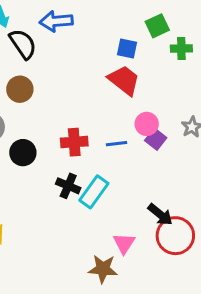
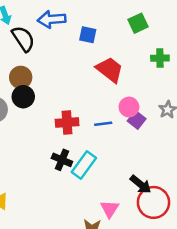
blue square: (127, 48) -> (88, 35), moved
green cross: (181, 48) -> (160, 58), moved
black circle: (23, 153) -> (23, 97), moved

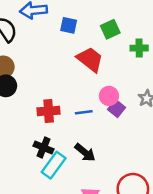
green square: (138, 23) -> (110, 29), moved
cyan rectangle: (84, 165) -> (54, 165), moved
black arrow: (141, 184) -> (85, 153), moved

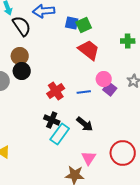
green square: (110, 29) -> (84, 25), moved
red cross: (49, 111) -> (56, 91), turned -30

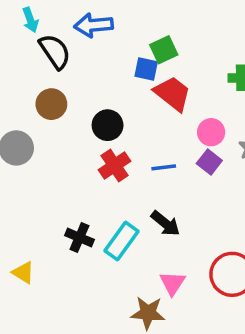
blue square: (72, 23) -> (146, 69), moved
black circle: (22, 71) -> (108, 125), moved
pink circle: (104, 79) -> (211, 132), moved
black cross: (52, 120) -> (79, 237), moved

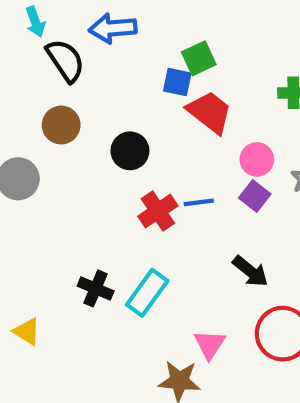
red cross: (115, 166) -> (158, 211), moved
black arrow: (165, 223) -> (250, 271), moved

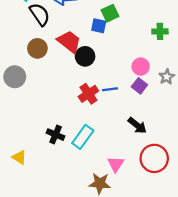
red trapezoid: (210, 112) -> (69, 42), moved
black circle: (130, 151) -> (85, 56), moved

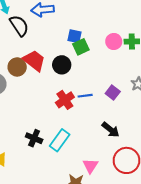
green square: (110, 13) -> (81, 47), moved
red trapezoid: (69, 42) -> (34, 61), moved
brown circle: (37, 48) -> (17, 67), moved
pink circle: (141, 67) -> (114, 41), moved

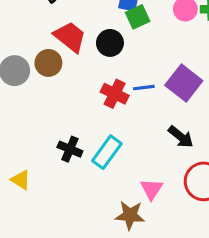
brown circle: (17, 67) -> (48, 63), moved
purple square: (113, 92) -> (184, 83), size x1.6
red cross: (65, 100) -> (115, 94), turned -30

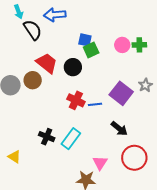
blue line: (144, 88) -> (95, 104), moved

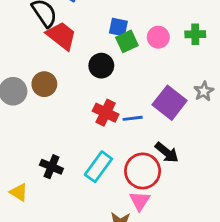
pink circle: (122, 45) -> (158, 37), moved
red trapezoid: (47, 63) -> (61, 36), moved
black cross: (47, 137) -> (51, 167), moved
red circle: (134, 158) -> (143, 171), moved

